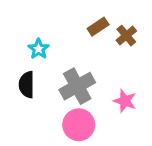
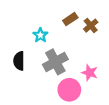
cyan star: (39, 49) -> (40, 35), moved
pink circle: (79, 125) -> (69, 90), moved

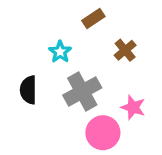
brown rectangle: (70, 19) -> (93, 19), moved
brown cross: (91, 26) -> (125, 50), moved

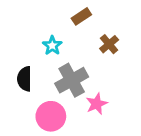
pink star: (133, 107) -> (97, 104), moved, turned 30
pink circle: (103, 133) -> (51, 116), moved

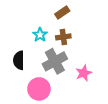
brown cross: (109, 44) -> (63, 37), moved, turned 32
pink star: (97, 104) -> (84, 73), moved

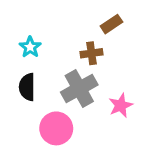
brown rectangle: (62, 13) -> (111, 24), moved
cyan star: (40, 35) -> (30, 47), moved

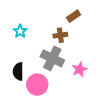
black semicircle: (27, 87) -> (18, 71), moved
gray cross: (79, 89) -> (52, 58), turned -35

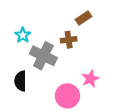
gray cross: (52, 58) -> (43, 56), moved
pink circle: (37, 85) -> (67, 96), moved

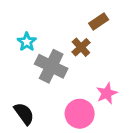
brown cross: (69, 40) -> (81, 47), turned -35
black semicircle: (20, 81) -> (24, 114), moved, turned 144

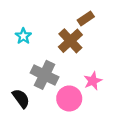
brown cross: (81, 47) -> (70, 41), size x1.5
gray cross: (51, 66) -> (44, 75), moved

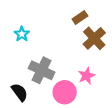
brown cross: (70, 41) -> (94, 38), moved

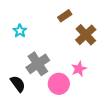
brown rectangle: (80, 18) -> (65, 16), moved
gray cross: (42, 70) -> (38, 64), turned 30

